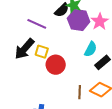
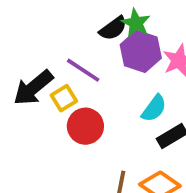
purple line: (37, 24) -> (83, 70), moved
yellow square: (42, 52) -> (64, 98), turned 32

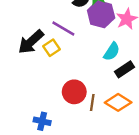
red circle: (85, 126) -> (74, 92), moved

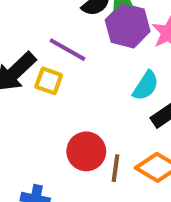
yellow square: (52, 48) -> (49, 81), turned -35

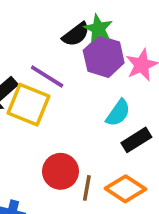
yellow square: (49, 81) -> (28, 105), size x1.6

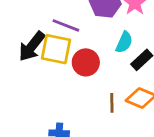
red circle: (61, 171) -> (86, 62), moved

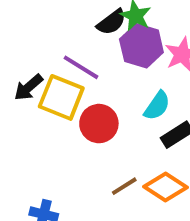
black arrow: (32, 46) -> (29, 87), size x0.7
brown line: (112, 103) -> (124, 186), turned 48

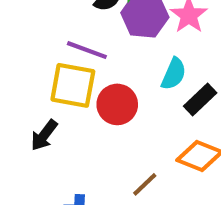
black arrow: (29, 87) -> (44, 135), moved
brown line: (124, 186) -> (145, 184), moved

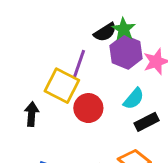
purple line: (87, 50) -> (79, 64), turned 72
black arrow: (44, 135) -> (32, 114), turned 130

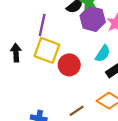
purple line: (79, 64) -> (42, 25), moved
black arrow: (32, 114) -> (16, 53), moved

